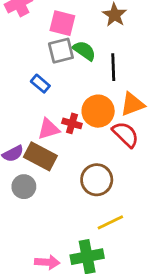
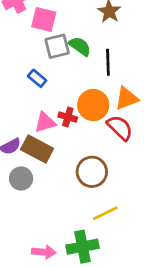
pink square: (62, 23) -> (44, 20), moved

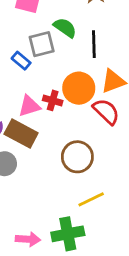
gray square: (57, 46) -> (42, 44), moved

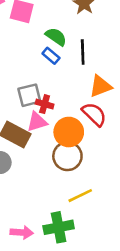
gray square: (42, 44) -> (29, 95), moved
blue rectangle: (21, 61) -> (51, 56), moved
orange circle: (79, 88) -> (69, 132), moved
pink triangle: (29, 106) -> (37, 122), moved

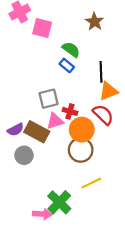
black line: (83, 52) -> (101, 72), moved
red cross: (45, 104) -> (70, 111), moved
green cross: (59, 227) -> (59, 202), moved, turned -35

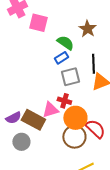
brown star: (95, 22) -> (87, 29), moved
blue rectangle: (67, 65) -> (61, 58), turned -72
gray square: (49, 99) -> (70, 77), moved
red semicircle: (103, 115) -> (95, 129), moved

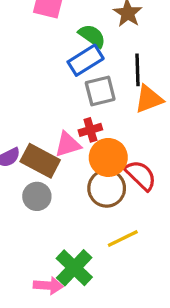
blue rectangle: (61, 58) -> (86, 60), size x1.5
red cross: (64, 101) -> (90, 130), turned -32
gray circle: (21, 142) -> (37, 196), moved

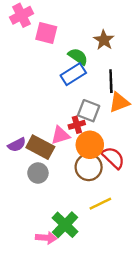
gray square: (100, 91) -> (89, 111), moved, turned 35

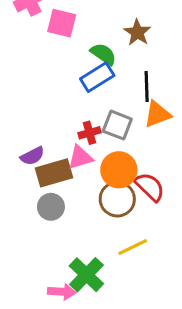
red cross: (77, 125) -> (90, 133), moved
purple semicircle: (17, 145) -> (32, 156), moved
brown rectangle: (40, 147) -> (54, 173), turned -44

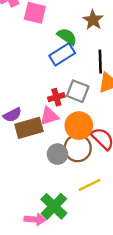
gray circle: (51, 207) -> (57, 154), moved

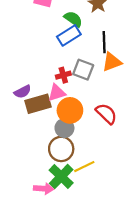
orange circle: (79, 126) -> (70, 110), moved
brown circle: (78, 148) -> (61, 149), moved
yellow line: (90, 185) -> (84, 167), moved

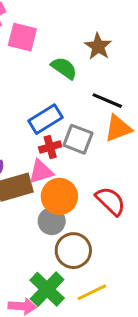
blue rectangle: (69, 35) -> (45, 119), moved
black line: (104, 42) -> (107, 101), turned -65
brown circle: (61, 149) -> (73, 251), moved
yellow line: (84, 167) -> (92, 292), moved

